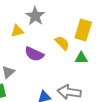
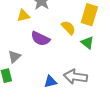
green triangle: (81, 58) -> (87, 43), turned 40

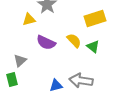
yellow rectangle: (89, 15) -> (95, 19), turned 55
yellow semicircle: (68, 28) -> (74, 41), moved

